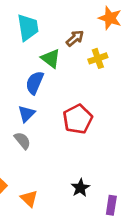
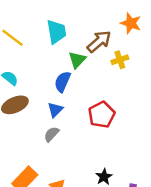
brown arrow: (75, 38) -> (99, 41), size x1.5
green triangle: (51, 58) -> (77, 60), turned 36
gray semicircle: (22, 141) -> (52, 134), turned -98

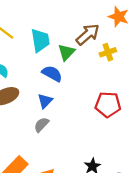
cyan trapezoid: (56, 32) -> (40, 40), moved
blue semicircle: (62, 82) -> (52, 74), turned 96
red pentagon: (102, 115) -> (108, 104), moved, turned 30

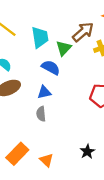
blue triangle: (45, 101) -> (44, 92), turned 32
gray semicircle: (41, 125) -> (41, 114), turned -48

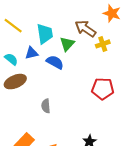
brown arrow: (83, 32) -> (85, 29), turned -105
blue triangle: (44, 92) -> (32, 53), moved

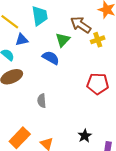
cyan trapezoid: (45, 34) -> (40, 16), moved
blue triangle: (32, 53) -> (22, 40), moved

